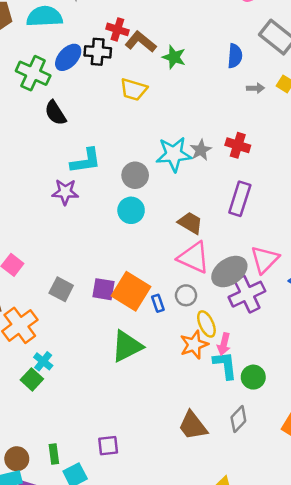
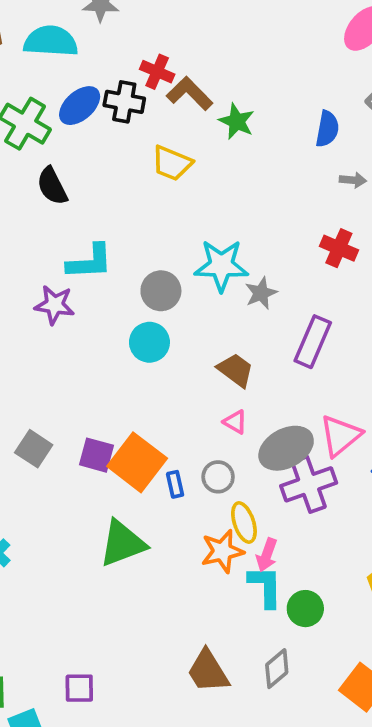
red cross: (238, 145) -> (339, 248), moved
gray star: (201, 150) -> (261, 293), moved
pink triangle: (194, 258) -> (235, 422), size x0.5

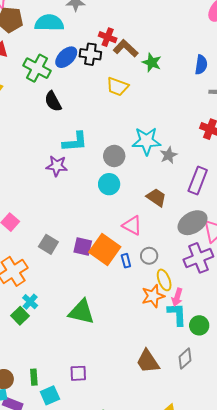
pink triangle: (235, 422) -> (132, 226), moved, size x1.5
gray ellipse: (286, 448) -> (192, 223), moved
green triangle: (122, 543) -> (81, 312), moved, turned 36

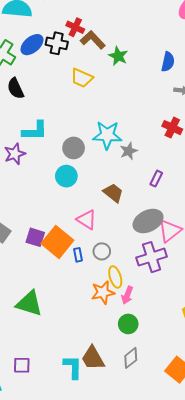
purple star: (57, 166) -> (15, 154), turned -30
purple rectangle: (198, 180) -> (156, 179), size x0.6
cyan L-shape: (177, 314) -> (73, 367), moved
green circle: (199, 325) -> (128, 324), moved

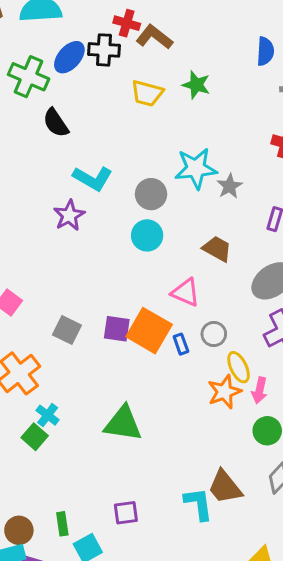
green star: (118, 56) -> (196, 85), moved
cyan L-shape: (35, 131) -> (93, 178), turned 40

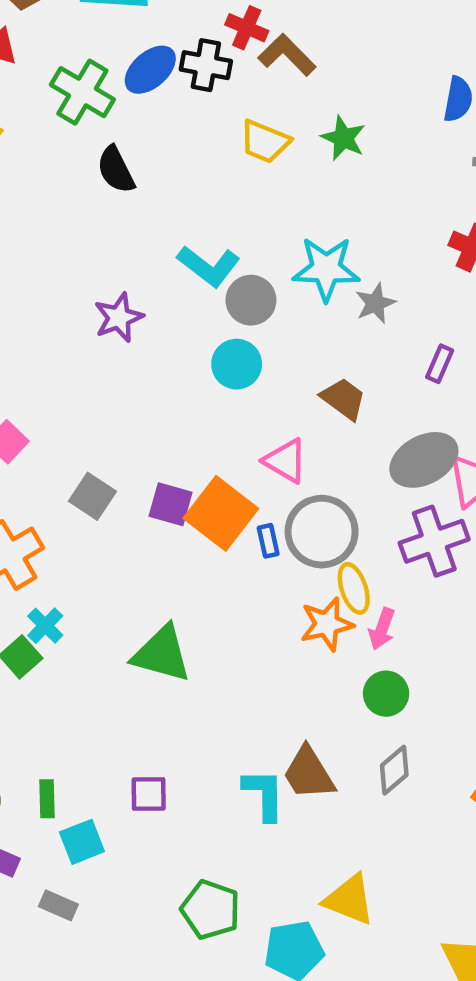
cyan L-shape: (93, 178) -> (209, 266), moved
gray circle: (214, 334) -> (322, 532), size x1.8

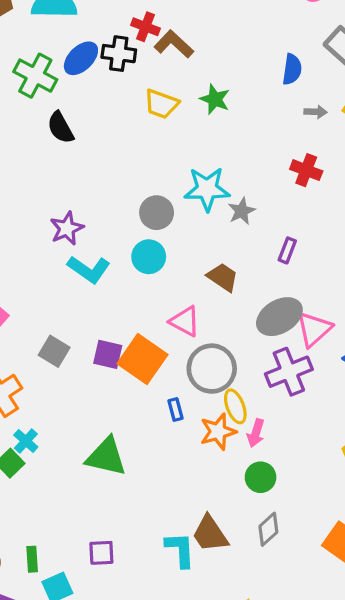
cyan L-shape: (209, 266) -> (89, 269), moved
blue rectangle: (268, 541) -> (175, 410), moved

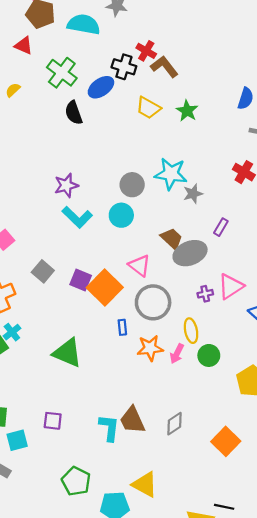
blue ellipse: (81, 58) -> (101, 87), moved
gray ellipse: (279, 317) -> (190, 253), moved
purple cross: (289, 372) -> (205, 294), moved, size x0.5
yellow ellipse: (235, 406) -> (191, 331), moved
green circle: (261, 477) -> (209, 355), moved

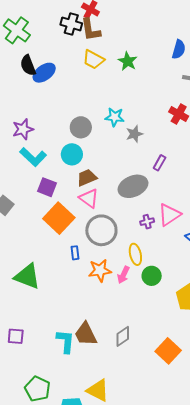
brown L-shape: (164, 67) -> (91, 30), moved, turned -150
blue ellipse: (101, 87) -> (44, 73), moved
cyan star: (171, 174) -> (115, 117), size x0.7
brown trapezoid: (172, 239) -> (87, 178), moved, turned -65
purple square: (81, 280) -> (47, 187), moved

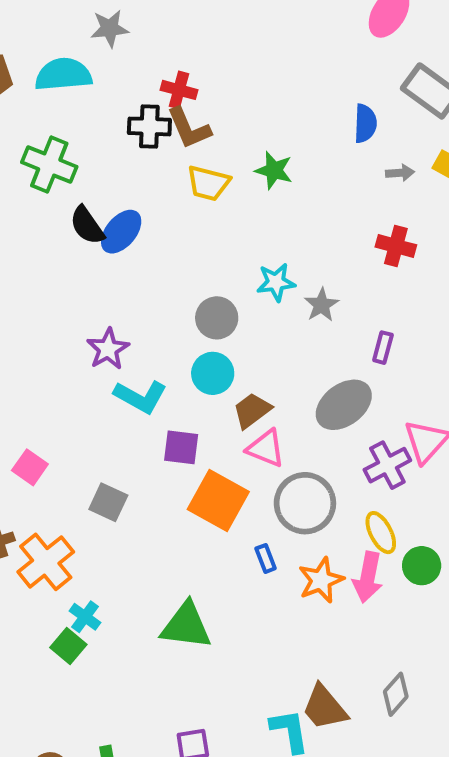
purple cross: (147, 222) -> (387, 465), size x1.6
pink arrow: (123, 275) -> (368, 577), size x1.4

